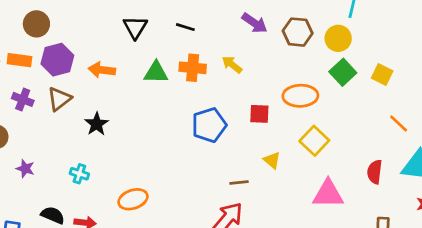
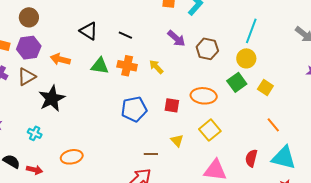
brown circle: (36, 24) -> (29, 17), moved
black triangle: (135, 27) -> (89, 31), turned -36
yellow circle: (338, 38) -> (246, 58), moved
black star: (97, 124) -> (52, 98), size x1.5

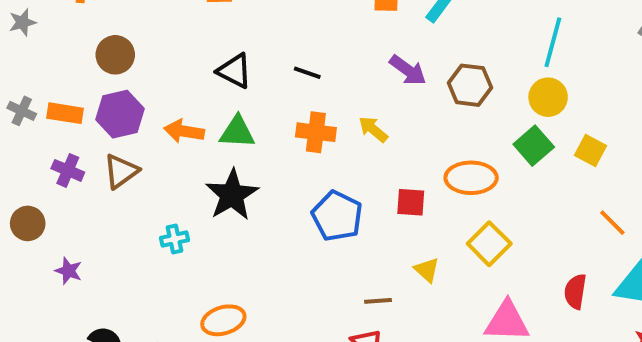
green triangle: (100, 66) -> (237, 132), moved
black star: (52, 98) -> (232, 195), moved
blue pentagon: (134, 109) -> (337, 216), turned -30
cyan cross: (35, 133) -> (174, 239), moved, turned -32

